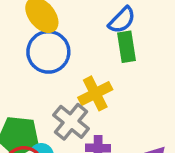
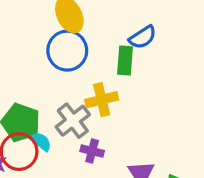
green rectangle: (127, 47) -> (125, 61), moved

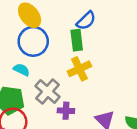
yellow cross: (102, 100) -> (79, 69), moved
cyan semicircle: (41, 141) -> (21, 70), moved

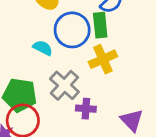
blue circle: (33, 41) -> (72, 30), moved
cyan semicircle: (21, 70) -> (43, 48), moved

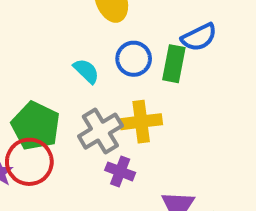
blue circle: (72, 30) -> (134, 59), size x0.7
yellow cross: (103, 59) -> (141, 122), moved

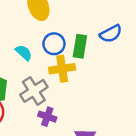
blue semicircle: (199, 37) -> (111, 34), moved
yellow cross: (141, 122) -> (62, 69), moved

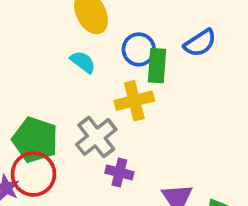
blue circle: (54, 44) -> (139, 49), moved
cyan semicircle: (24, 53) -> (83, 62), moved

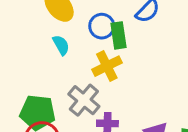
cyan semicircle: (83, 62) -> (61, 45), turned 36

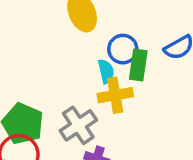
cyan semicircle: (61, 45) -> (106, 71), moved

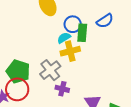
cyan semicircle: (106, 71) -> (64, 38), turned -104

